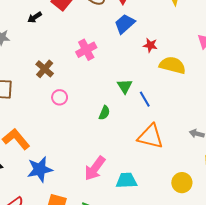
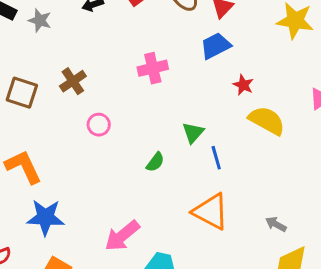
brown cross: (45, 69) -> (73, 81), moved

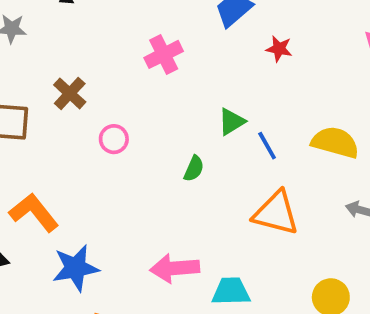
yellow semicircle: (267, 121) -> (335, 142), moved
green triangle: (193, 133) -> (232, 122), turned 30
pink arrow: (122, 236) -> (175, 268), turned 48

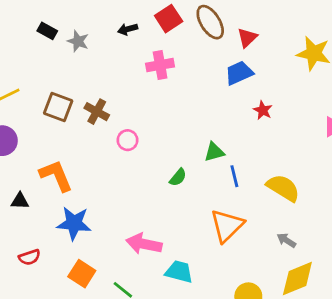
pink cross: (164, 54) -> (160, 65), moved
brown cross: (70, 93) -> (97, 112), moved, turned -30
orange triangle: (276, 213) -> (227, 226), turned 45

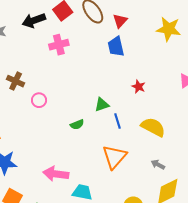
black arrow: (128, 29) -> (34, 20), size x1.6
blue trapezoid: (239, 73) -> (116, 47), turned -75
red star: (263, 110) -> (139, 87), moved
green semicircle: (178, 177) -> (77, 125), turned 32

